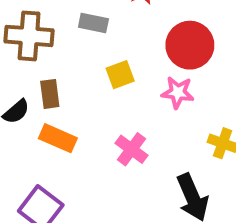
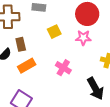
orange rectangle: (58, 138) -> (27, 66), turned -48

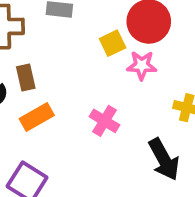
yellow square: (54, 32) -> (113, 43), moved

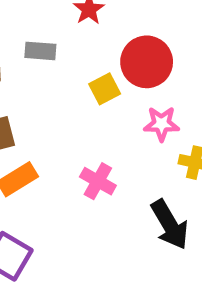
pink star: (142, 65) -> (162, 124), moved

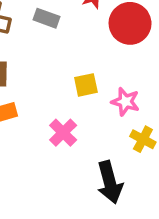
red circle: (147, 62) -> (130, 23), moved
yellow square: (105, 89) -> (86, 85), moved

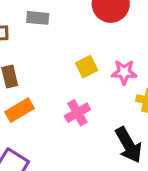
pink cross: (63, 133) -> (77, 113), turned 30

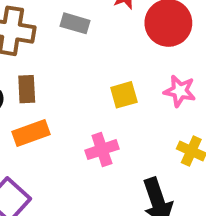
pink star: (124, 72) -> (180, 91), moved

